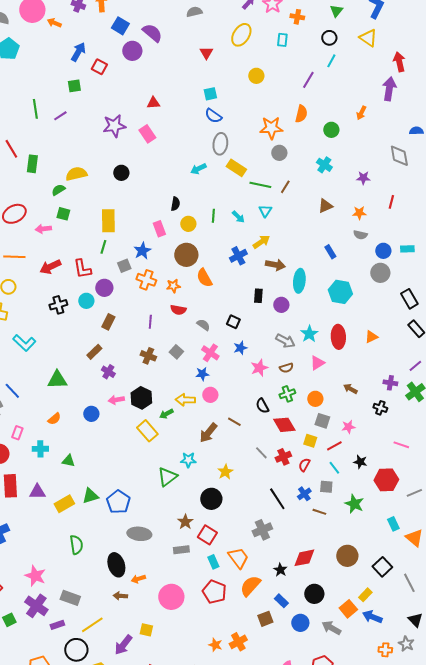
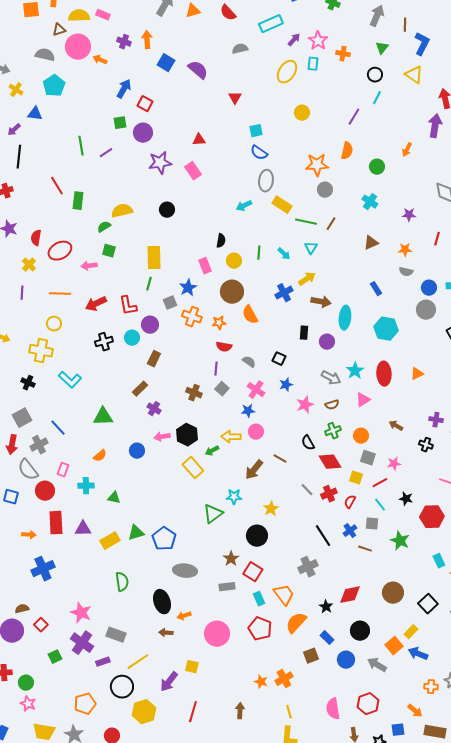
cyan rectangle: (282, 40) -> (313, 64), moved
purple circle: (132, 51) -> (143, 133), moved
red triangle: (206, 53) -> (235, 98), moved
purple line: (150, 322) -> (216, 369), moved

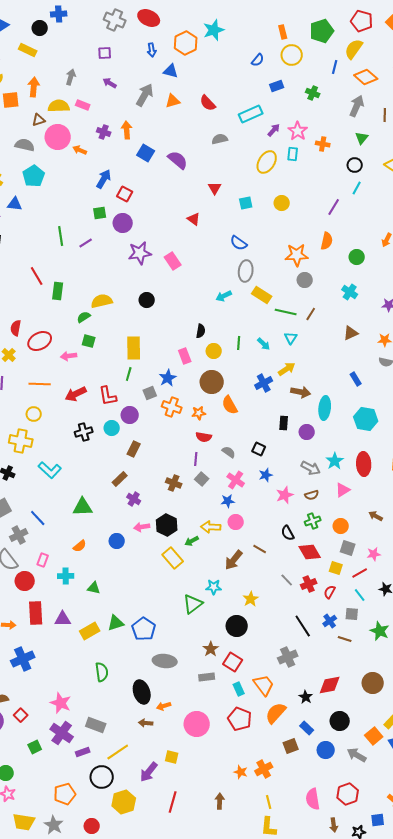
cyan square: (256, 131) -> (246, 203), moved
red triangle: (199, 140) -> (194, 219), moved, turned 40

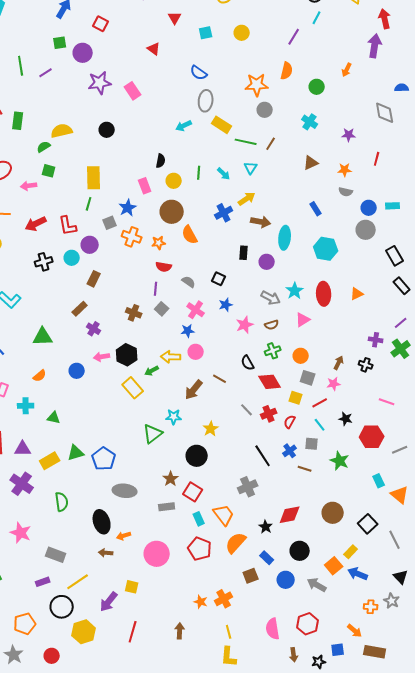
red square: (125, 194) -> (101, 24), moved
brown arrow: (376, 516) -> (339, 363), moved, turned 88
purple cross: (62, 733) -> (22, 484), moved

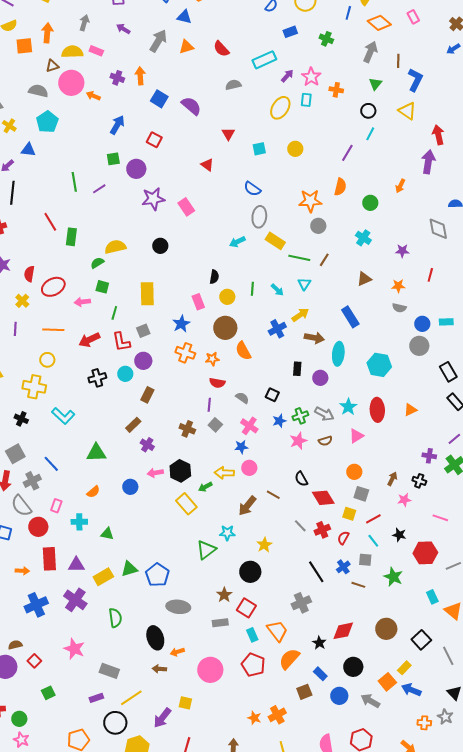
green line: (89, 204) -> (114, 313), moved
blue rectangle: (316, 209) -> (350, 317), moved, size x1.5
gray square: (110, 223) -> (143, 331), moved
green cross: (273, 351) -> (300, 416), moved
pink star: (334, 384) -> (404, 500), moved

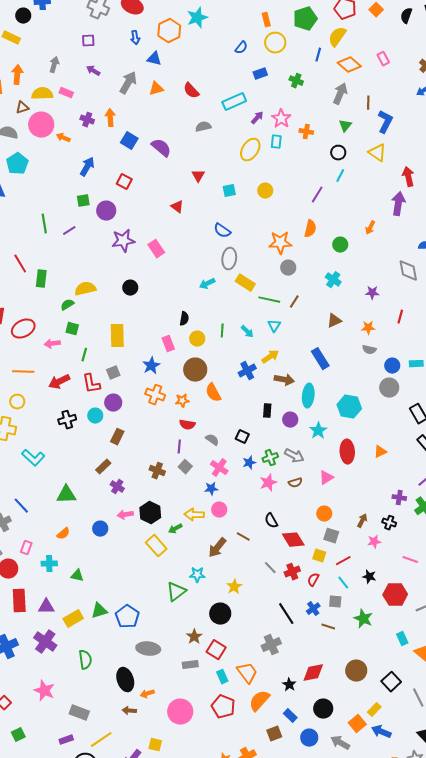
cyan star: (348, 407) -> (318, 431), moved

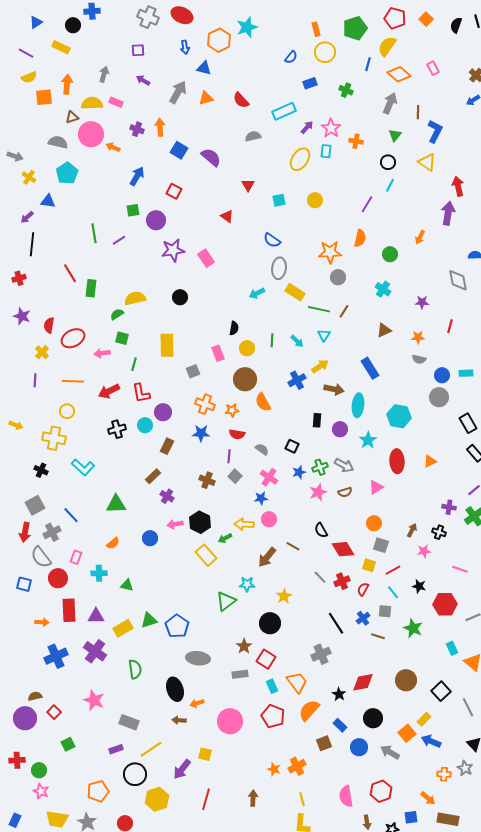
blue star: (151, 366) -> (201, 433), moved, turned 30
gray square: (113, 373) -> (193, 371), moved

